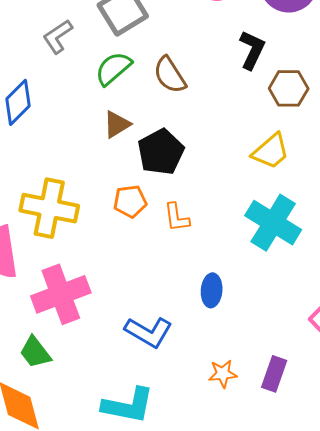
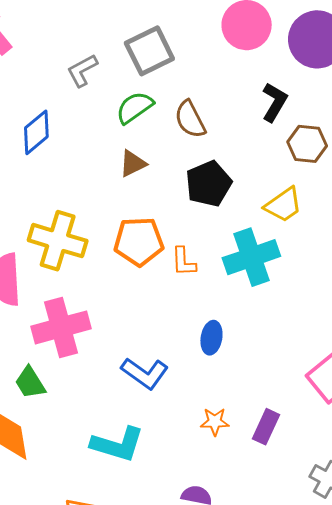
black pentagon: (161, 152) -> (209, 184), moved
orange pentagon: (130, 201) -> (139, 241), size x1.5
cyan cross: (273, 223) -> (251, 257), moved, turned 34

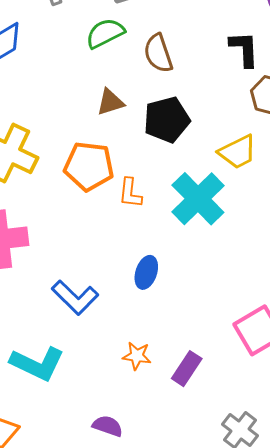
black L-shape: (274, 102) -> (244, 49), turned -42
brown triangle: (133, 164) -> (110, 102), moved
cyan cross: (251, 257) -> (198, 199), turned -34

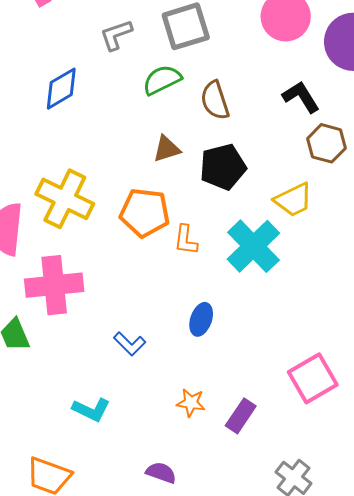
black L-shape: (244, 49) -> (301, 97), turned -30
blue L-shape: (75, 297) -> (130, 344), size x0.7
cyan L-shape: (37, 364) -> (91, 410), size x0.7

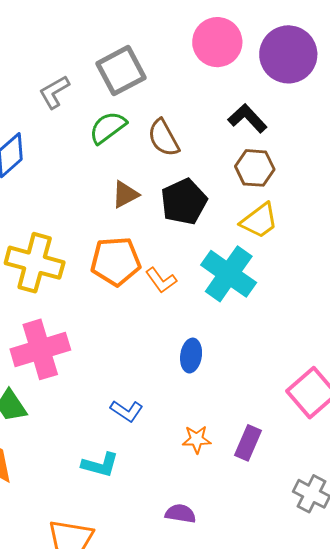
brown hexagon: (327, 143) -> (255, 168), moved
orange L-shape: (186, 240) -> (161, 280), turned -32
blue L-shape: (130, 344) -> (127, 411), moved

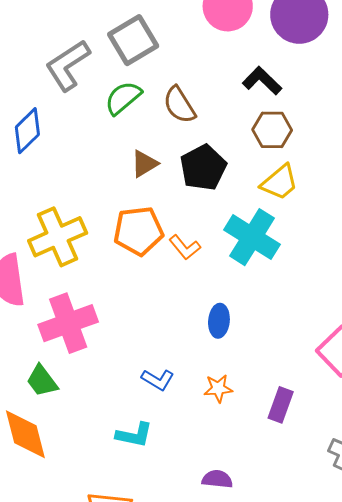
gray L-shape: (54, 92) -> (68, 65), size x1.5
yellow cross: (35, 263) -> (58, 237), turned -36
orange star: (197, 439) -> (218, 388), moved

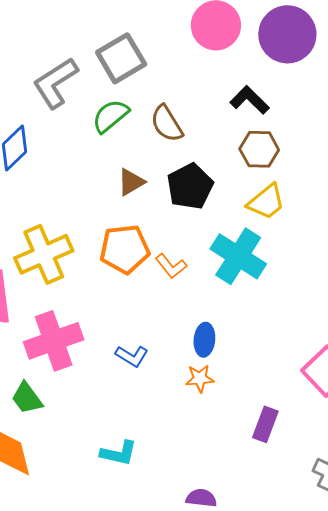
blue L-shape: (158, 380) -> (132, 356), moved
orange star: (218, 388) -> (200, 378), moved

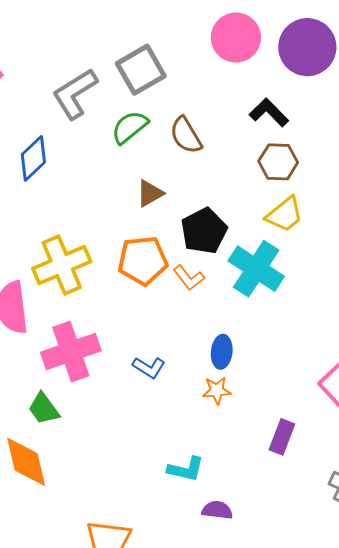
black pentagon: (190, 186) -> (204, 231), moved
cyan L-shape: (119, 453) -> (186, 469), moved

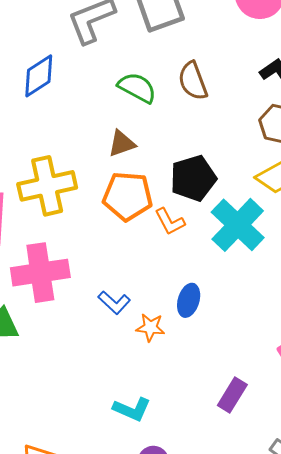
green semicircle: (130, 127) -> (137, 88), moved, turned 57
brown triangle: (150, 193) -> (122, 144), moved
orange star: (217, 390) -> (150, 327), moved

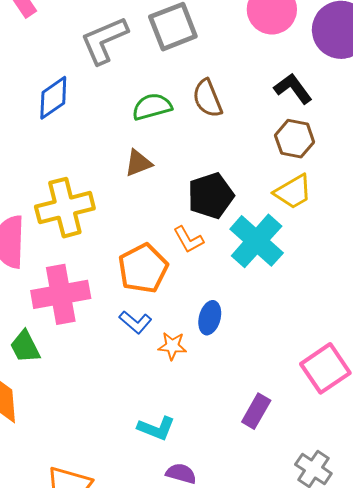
green semicircle: (137, 88) -> (152, 107), turned -42
orange pentagon: (128, 196) -> (143, 268), moved, turned -30

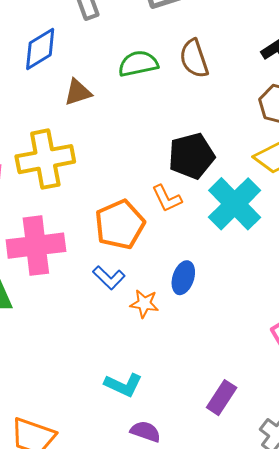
brown triangle: (138, 163) -> (78, 92), moved
purple rectangle: (256, 411) -> (222, 398), moved

